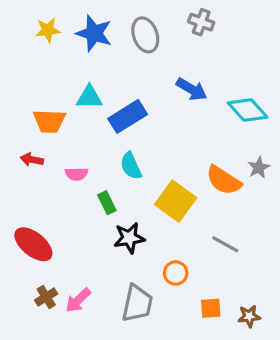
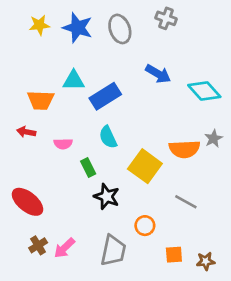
orange semicircle: (224, 180) -> (184, 149), turned -36
black star: (129, 238) -> (107, 197), turned 30

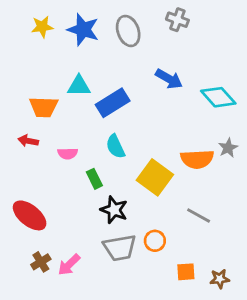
gray trapezoid: (113, 251) -> (120, 248), moved, turned 68

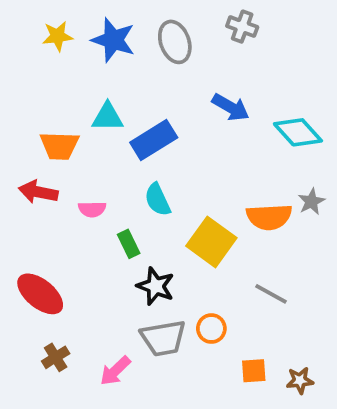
red arrow: (28, 141) -> (38, 192), size x1.4
pink arrow: (69, 265) -> (115, 371), moved

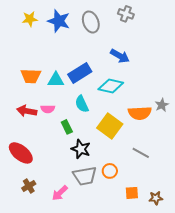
cyan triangle: (108, 117) -> (56, 80), moved
cyan diamond: (298, 132) -> (111, 86), moved, turned -35
red arrow: (38, 192) -> (27, 111), moved

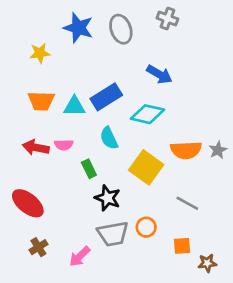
yellow star: (30, 19) -> (40, 53), moved
gray star: (162, 105) -> (218, 150), moved
orange square: (132, 193) -> (182, 246), moved

